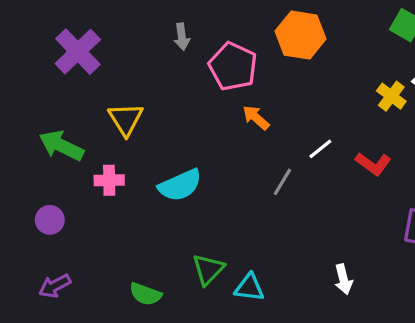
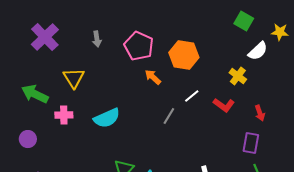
orange hexagon: (301, 35) -> (184, 55), moved
gray arrow: (182, 37) -> (97, 39), moved
yellow cross: (391, 96) -> (238, 76), moved

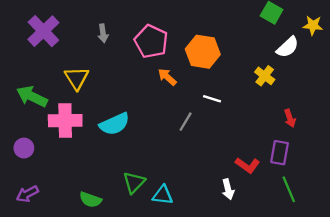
white line: (192, 96) -> (212, 99), turned 56
red L-shape: (224, 105) -> (247, 165), moved
pink cross: (64, 115) -> (65, 121), size x1.6

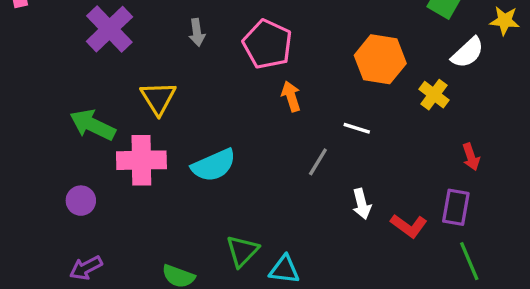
orange hexagon: (203, 52) -> (380, 59), moved
orange arrow: (167, 77) -> (291, 96), turned 30
white arrow: (228, 189) -> (362, 204), moved

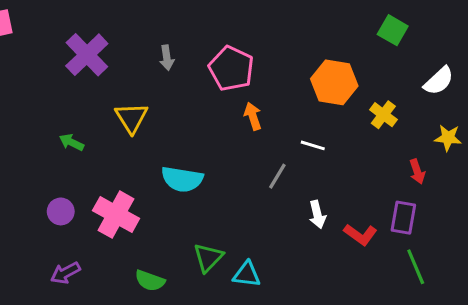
yellow star: (505, 21) -> (448, 138), moved
white semicircle: (468, 53) -> (439, 81), moved
green arrow: (93, 125) -> (71, 142), size x0.6
pink cross: (141, 160) -> (116, 215), moved, turned 30
cyan semicircle: (214, 165) -> (182, 179), turned 33

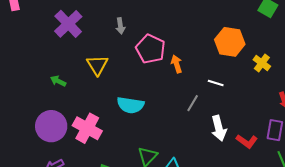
pink pentagon: (231, 69) -> (150, 49), moved
purple circle: (61, 211) -> (51, 126), size x1.8
white arrow: (317, 215) -> (219, 128), size x1.4

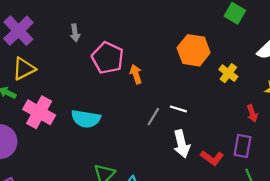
yellow triangle: (97, 65) -> (24, 69), moved, turned 35
white line: (216, 83) -> (178, 109), moved
pink cross: (87, 128) -> (39, 112), moved

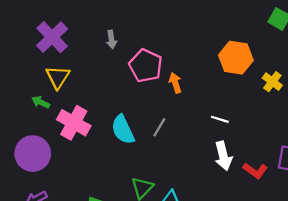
yellow triangle: (24, 69) -> (58, 77), turned -30
gray line: (153, 117) -> (159, 127), moved
cyan semicircle: (86, 119) -> (123, 130), turned 56

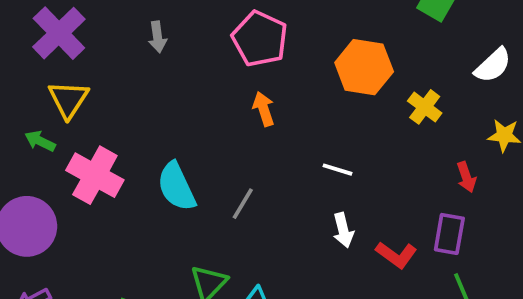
pink pentagon: (146, 66) -> (260, 39), moved
gray line: (159, 127) -> (243, 204), moved
white arrow: (223, 156) -> (343, 230), size x0.7

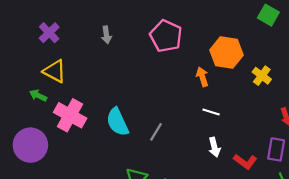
purple cross: (59, 33) -> (49, 33), size x0.7
yellow triangle: (68, 99) -> (55, 71), turned -35
orange arrow: (264, 109) -> (202, 77), moved

